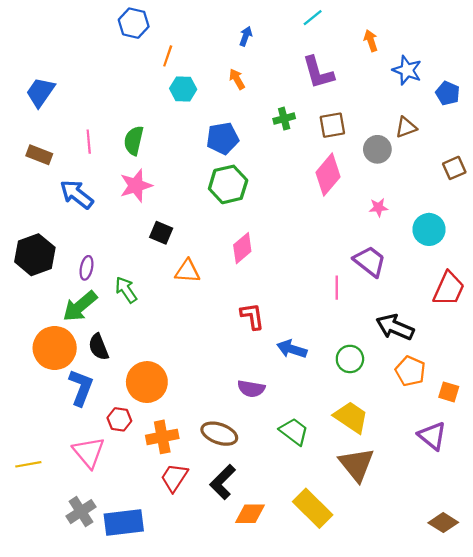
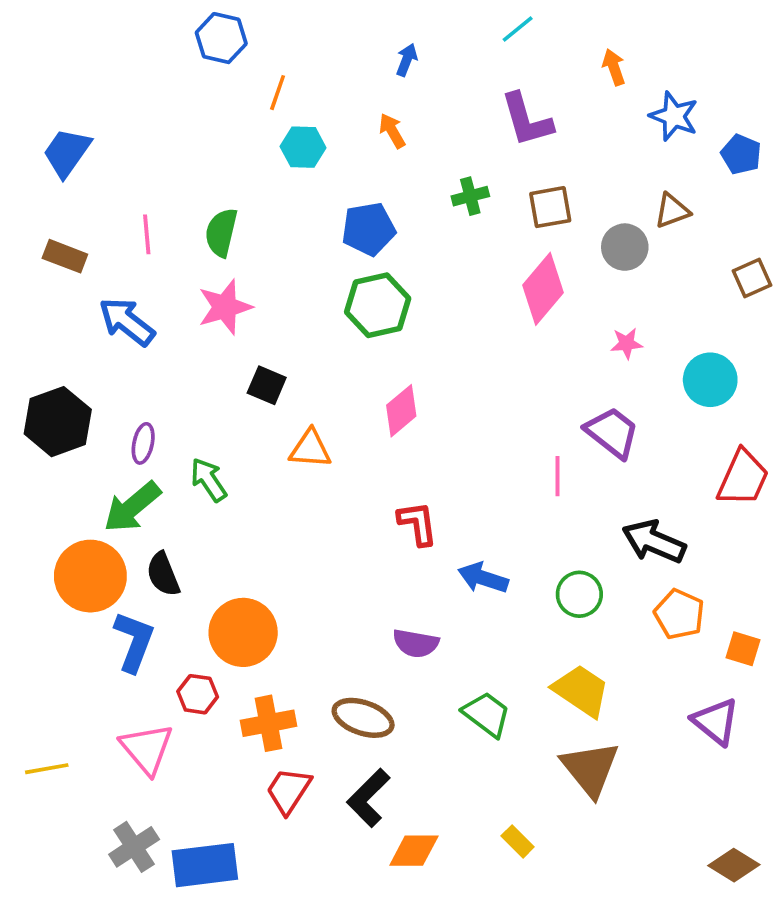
yellow rectangle: (313, 508) -> (518, 841), size x0.5

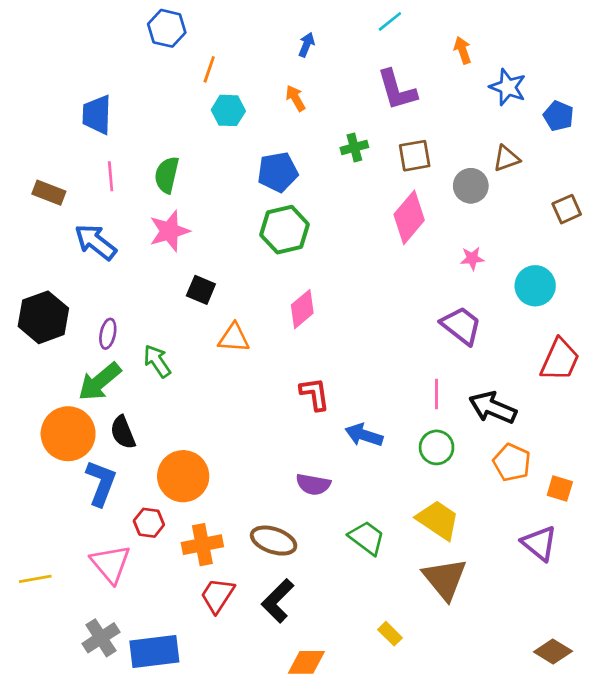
blue trapezoid: (67, 153) -> (97, 115), moved, turned -33
pink line: (558, 476) -> (437, 394), moved
orange diamond: (414, 851) -> (306, 662), moved

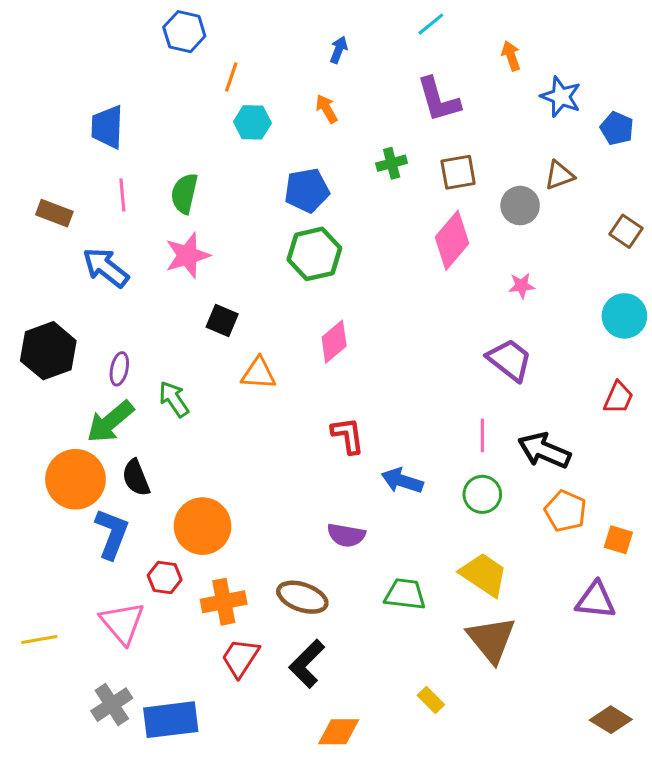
brown square: (567, 209) -> (626, 231), turned -32
cyan circle: (535, 286) -> (624, 316), moved
red trapezoid: (560, 360) -> (618, 398), size x0.7
green trapezoid: (367, 538) -> (405, 594), turned -30
purple triangle: (539, 543) -> (596, 600), turned -33

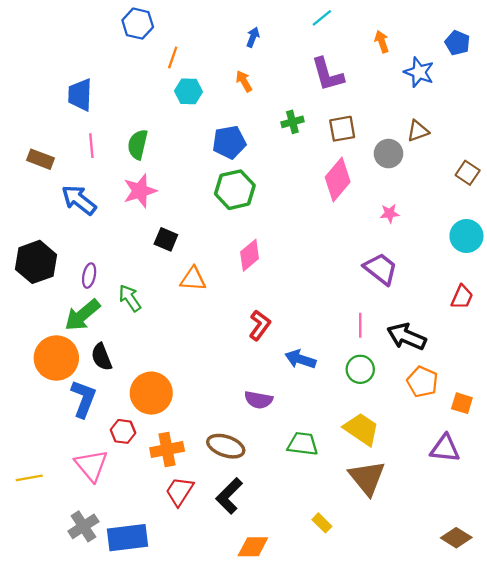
blue pentagon: (617, 128) -> (457, 43), moved
red L-shape: (348, 435) -> (260, 325), turned 44

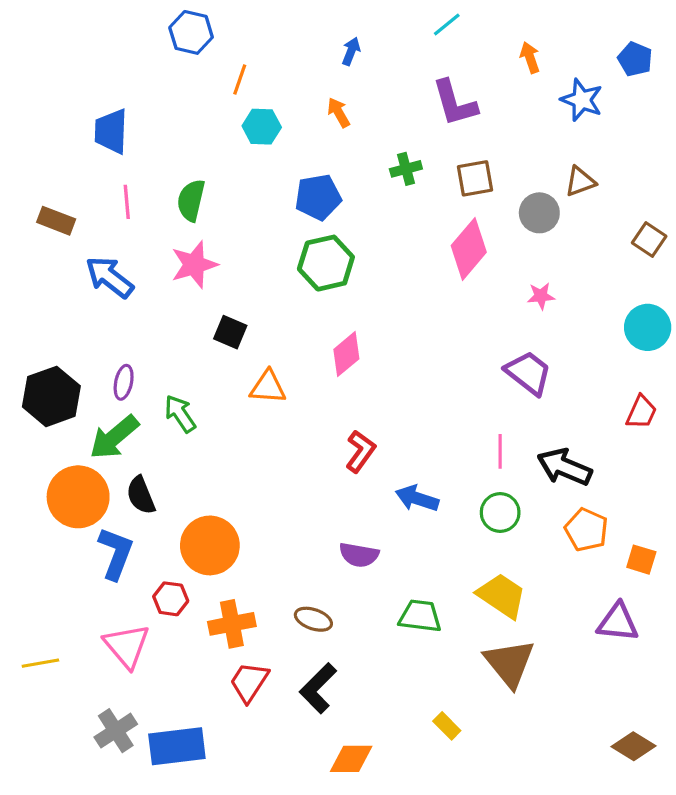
black hexagon: (36, 262) -> (51, 396), moved
brown ellipse: (226, 446) -> (313, 619), size x0.7

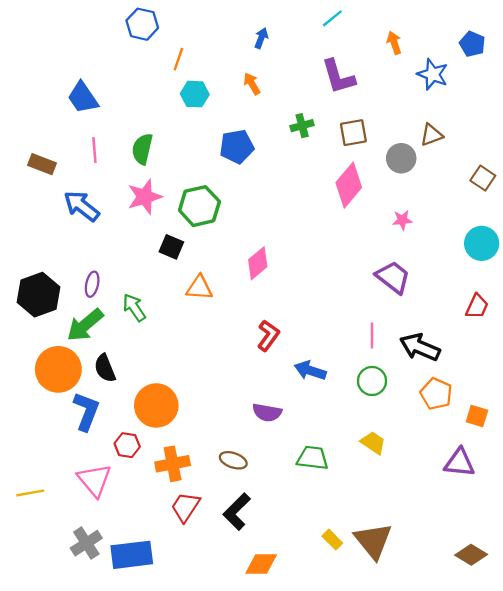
blue trapezoid: (111, 131) -> (83, 98), turned -36
green hexagon: (326, 263) -> (199, 206), moved
yellow trapezoid: (502, 596) -> (373, 443), size x0.7
brown triangle: (510, 663) -> (373, 541), moved

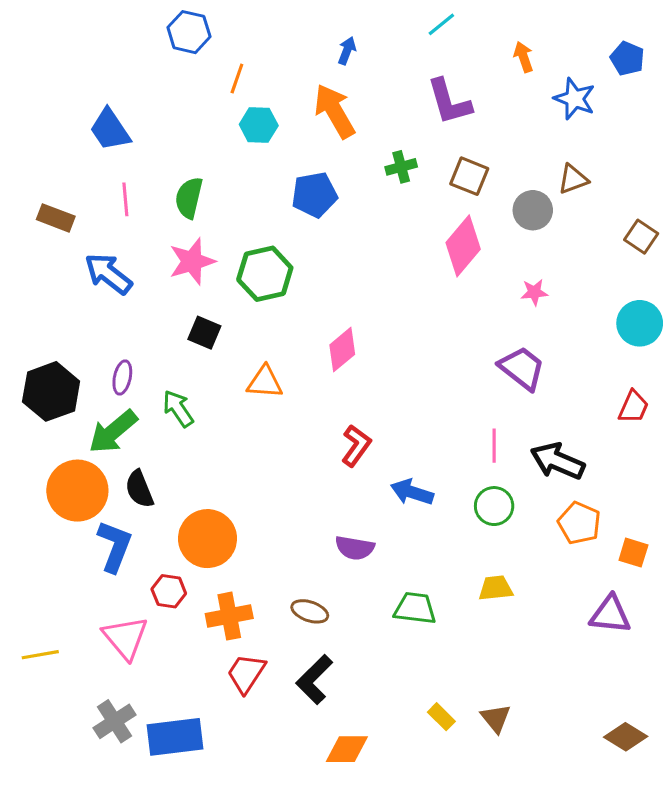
orange arrow: (252, 84) -> (335, 111), size x1.8
brown square: (353, 133) -> (469, 176), turned 32
black square: (171, 247) -> (204, 333), moved
yellow trapezoid: (373, 443) -> (496, 588), turned -40
brown triangle: (373, 541) -> (496, 718), size x0.6

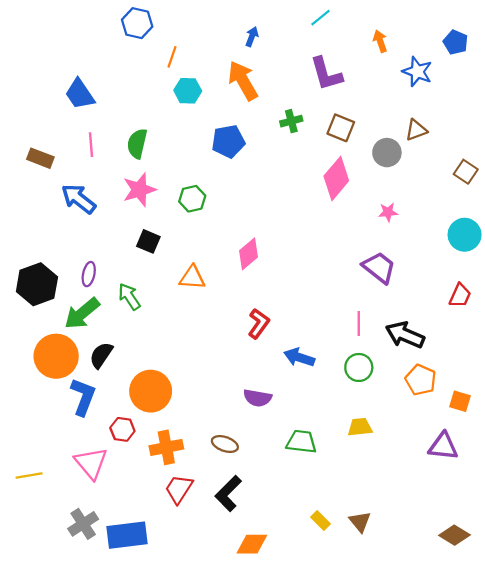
green hexagon: (265, 274) -> (192, 199), size x0.7
black semicircle: (139, 489) -> (101, 355), turned 56

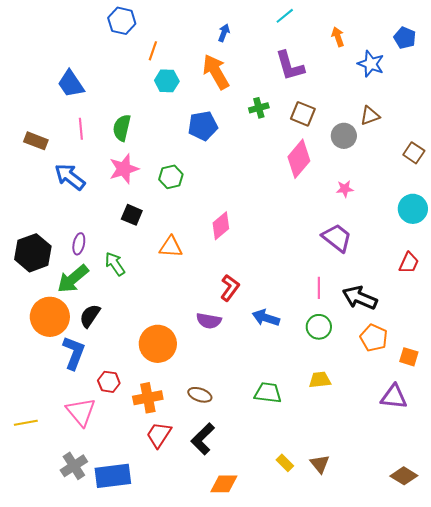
orange circle: (151, 391) -> (158, 344), moved
purple semicircle: (258, 398) -> (209, 321), moved

